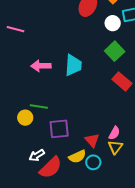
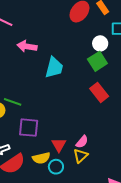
white circle: (113, 23) -> (100, 43), moved
pink arrow: (41, 66) -> (27, 46), moved

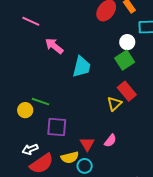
pink arrow: (27, 46) -> (54, 46), turned 30
yellow triangle: (80, 156) -> (114, 104), moved

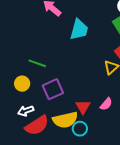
yellow circle: (25, 110) -> (22, 84), moved
purple square: (57, 127) -> (53, 89), turned -30
yellow semicircle: (70, 157) -> (65, 120), size x1.4

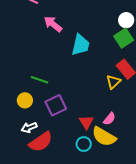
yellow semicircle: (65, 120) -> (104, 137), moved, turned 45

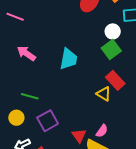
pink arrow: (53, 24) -> (26, 53), moved
yellow triangle: (113, 82) -> (104, 94), turned -42

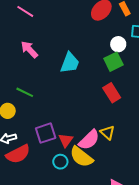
yellow triangle: (104, 94) -> (107, 133), moved
purple square: (48, 121) -> (46, 133), moved
pink semicircle: (102, 131) -> (89, 140), size x1.6

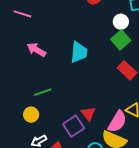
green line: (25, 92) -> (43, 92), turned -30
red triangle: (66, 140) -> (88, 114), moved

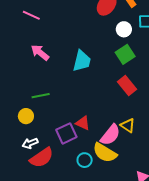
white circle: (121, 22) -> (124, 29), moved
red triangle: (88, 114) -> (83, 123), turned -35

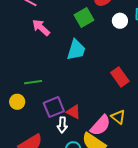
pink arrow: (40, 53) -> (41, 28), moved
green square: (125, 54) -> (84, 17), moved
purple square: (66, 133) -> (54, 107), moved
white arrow: (30, 143) -> (62, 125), moved, turned -70

